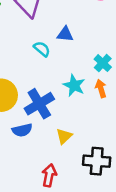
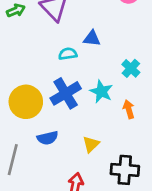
cyan semicircle: (42, 49) -> (68, 54), turned -48
orange arrow: (101, 89) -> (129, 109), moved
blue cross: (39, 104) -> (66, 93), moved

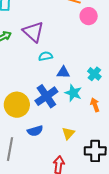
blue triangle: (92, 38) -> (63, 72), moved
cyan semicircle: (68, 54) -> (45, 56), moved

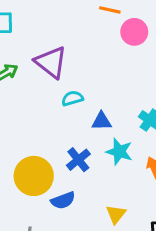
blue cross: (46, 96) -> (78, 160), size x0.7
blue semicircle: (35, 131) -> (63, 200), moved

